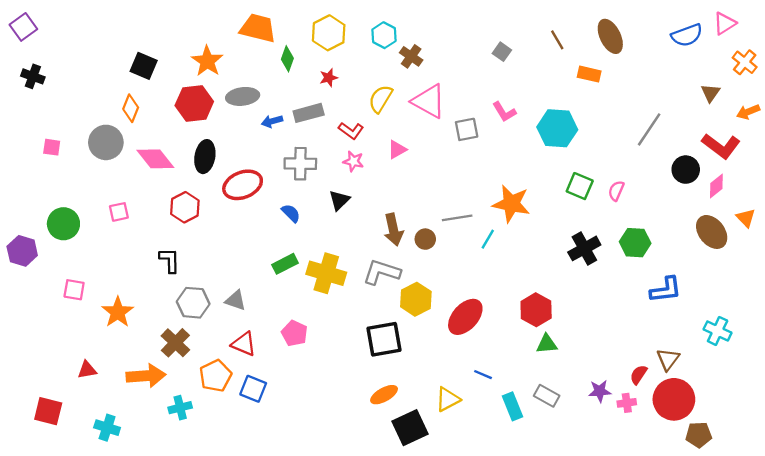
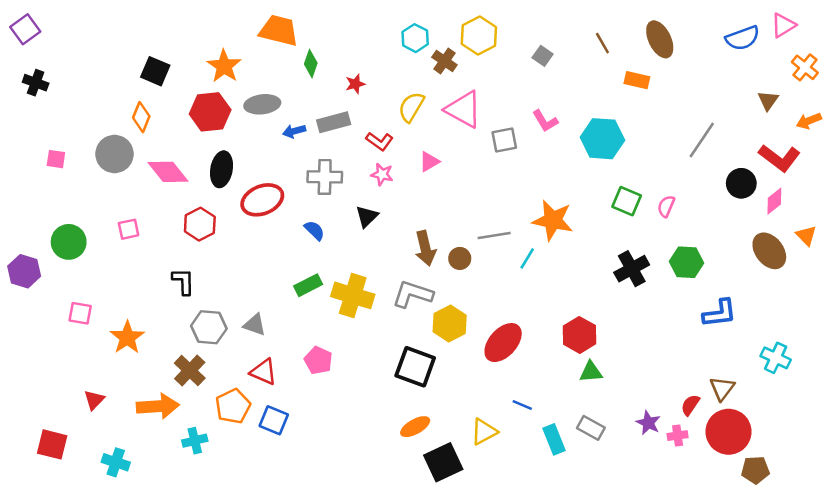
yellow hexagon: (329, 33) -> (479, 36), moved
black square: (384, 339) -> (415, 367), turned 30
red triangle: (87, 370) -> (94, 400), turned -36
purple star: (600, 391) -> (648, 423), turned 30

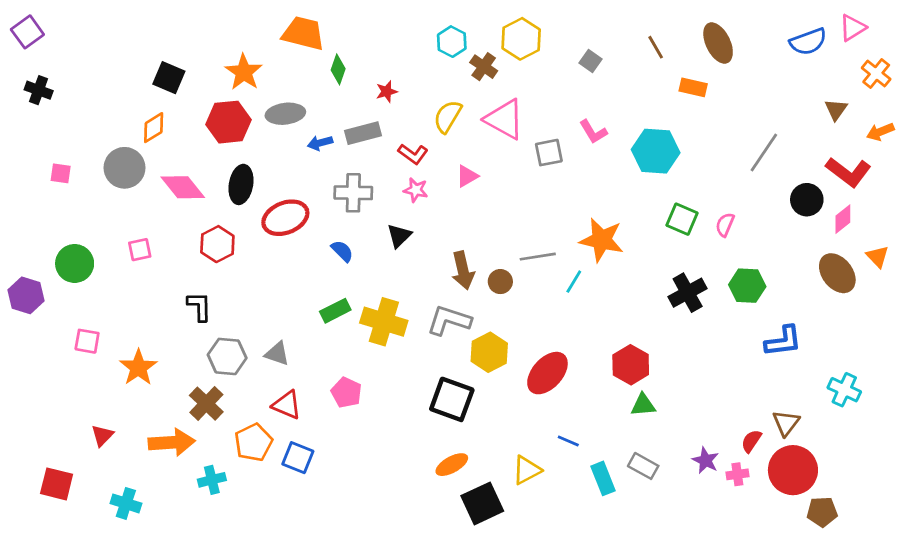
orange diamond: (141, 117) -> (154, 128), turned 36

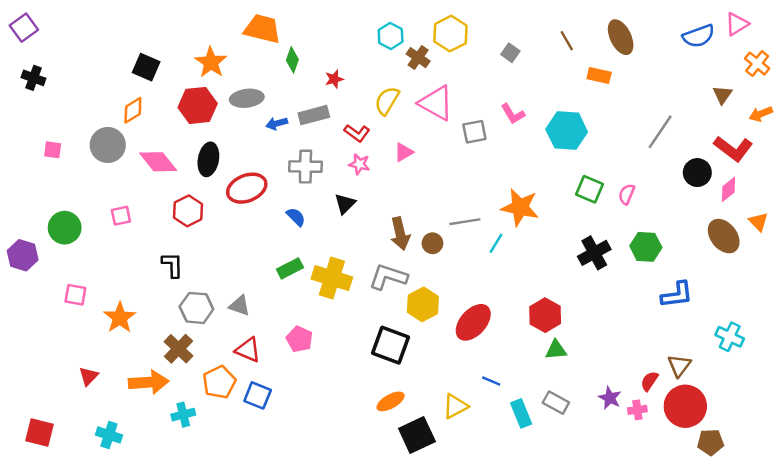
red square: (57, 484) -> (39, 433), moved

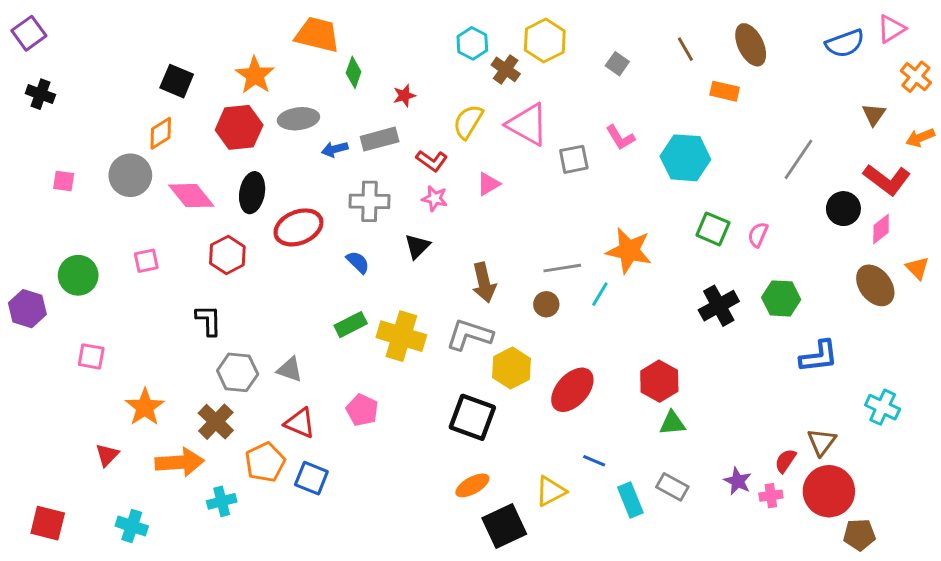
brown circle: (432, 243) -> (546, 304), moved
orange star: (120, 318) -> (145, 407), moved

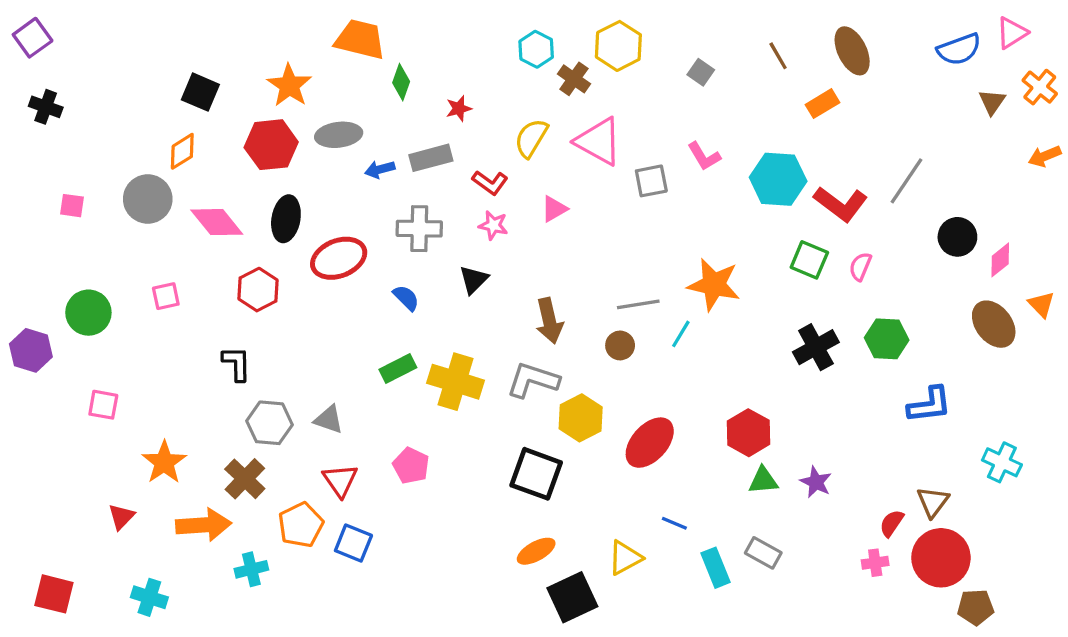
orange rectangle: (725, 91) -> (822, 104), turned -44
brown triangle: (874, 114) -> (992, 102), moved
red L-shape: (887, 180) -> (841, 204), moved
red triangle: (300, 423) -> (340, 480), turned 32
purple star: (738, 481) -> (816, 482), moved

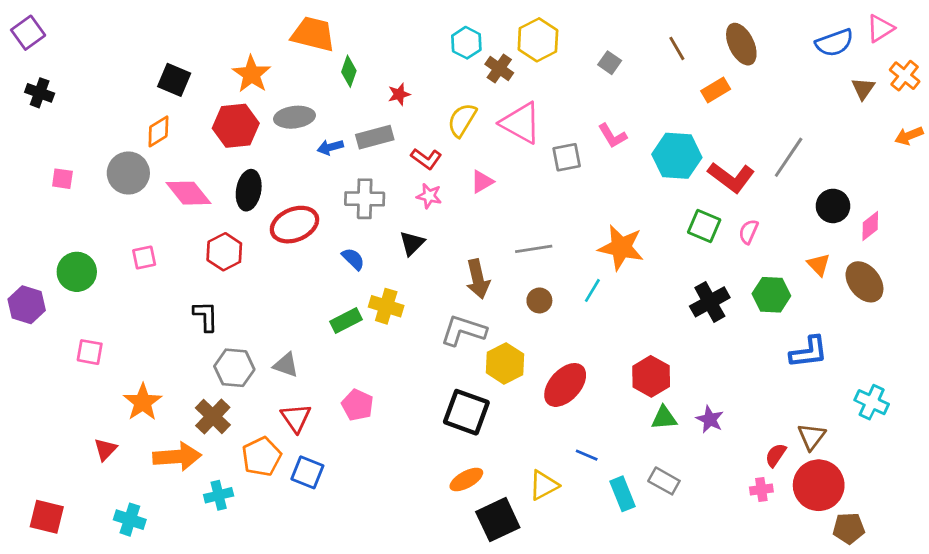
gray line: (638, 304) -> (534, 249), moved
orange triangle: (1041, 304) -> (819, 265), moved
yellow cross: (455, 382) -> (386, 306), moved, size x0.7

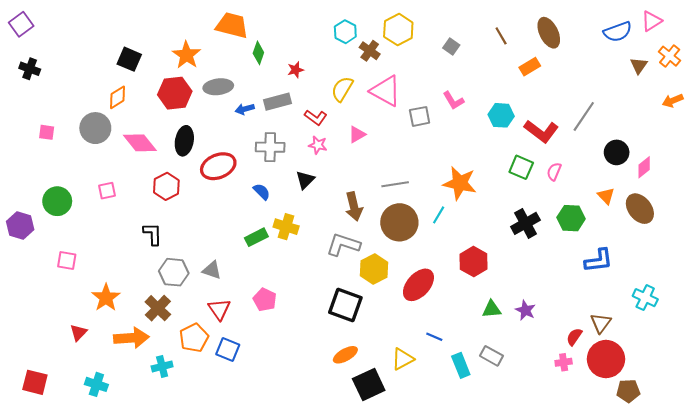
cyan hexagon: (677, 156) -> (501, 115), size x0.7
brown circle: (539, 300) -> (399, 222), size x2.0
red hexagon: (651, 376) -> (474, 262), moved

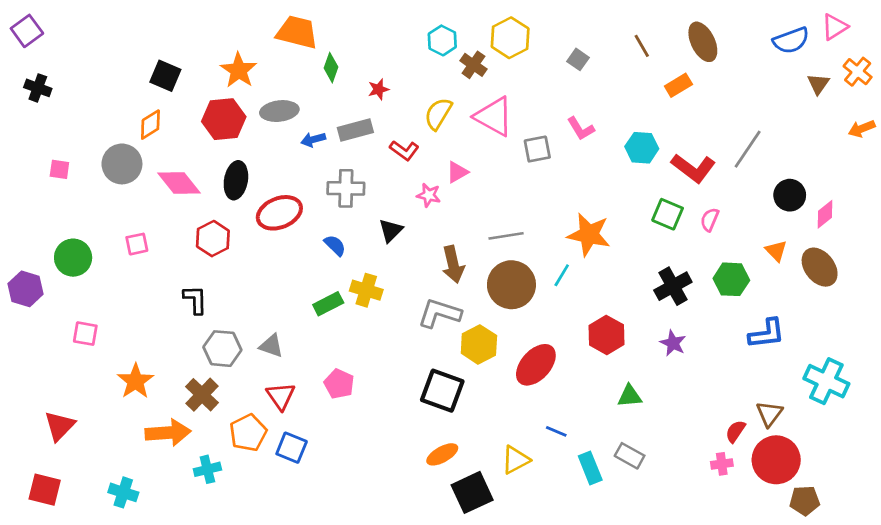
pink star: (318, 145) -> (429, 195), moved
cyan cross: (645, 298) -> (826, 381), size x1.4
purple star: (525, 310) -> (673, 343), moved
red triangle: (78, 333) -> (59, 426), moved, size x1.4

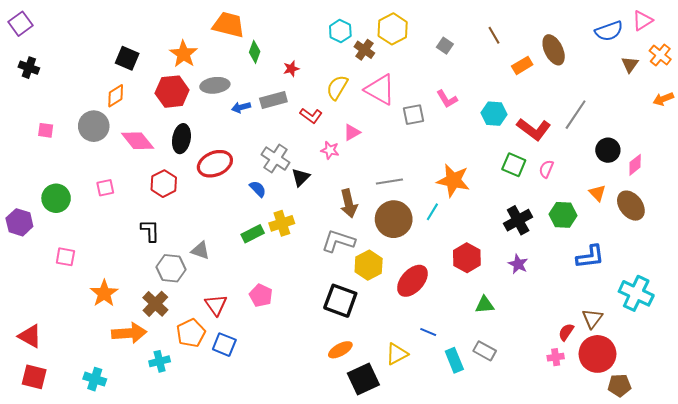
brown ellipse: (703, 42) -> (554, 50), moved
gray cross: (346, 188) -> (276, 159), moved, turned 32
yellow cross: (366, 290) -> (282, 223), turned -35
gray triangle: (271, 346) -> (200, 250), moved
red triangle: (59, 426) -> (30, 336), moved, turned -45

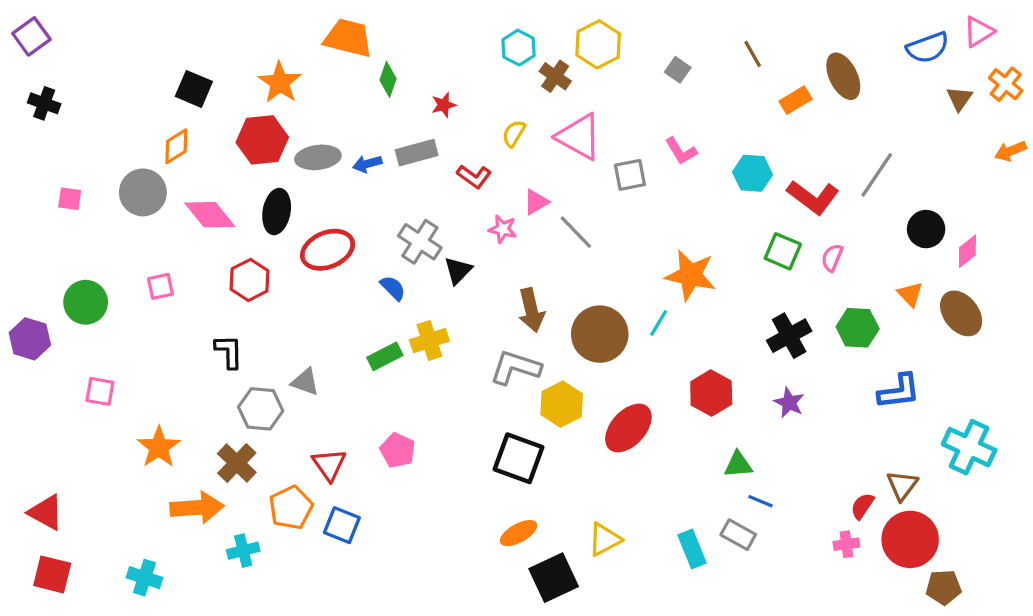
gray ellipse: (215, 85) -> (318, 157), moved
yellow semicircle: (337, 87) -> (514, 134), size x0.7
gray line: (389, 182) -> (576, 232), moved, turned 55
blue line: (428, 332) -> (761, 501), moved

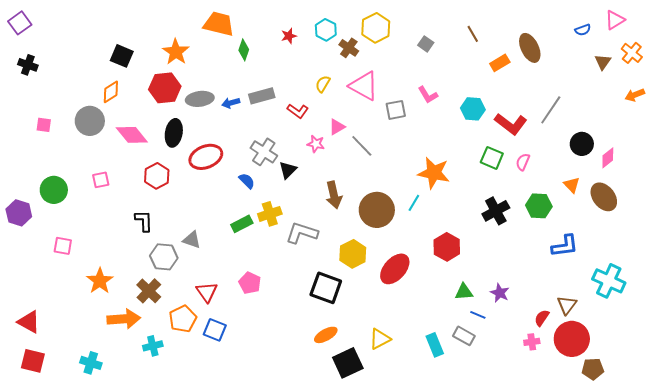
blue semicircle: (928, 48) -> (583, 30), size x0.6
red star: (444, 105) -> (289, 36), moved
gray L-shape: (515, 368) -> (302, 233), moved
purple star: (789, 403) -> (500, 293), moved

